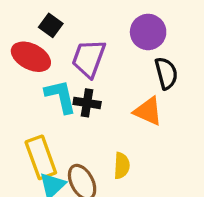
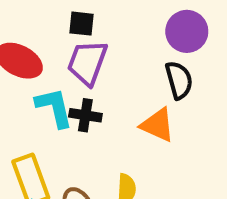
black square: (51, 25) -> (82, 24), moved, turned -30
purple circle: (148, 32) -> (187, 31), moved

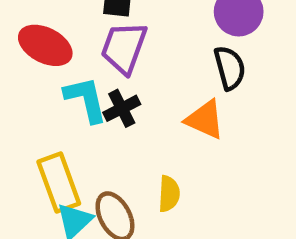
black cross: (85, 115) -> (122, 108), turned -36

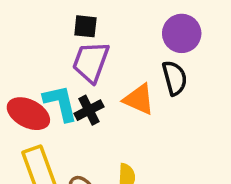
red ellipse: (45, 45) -> (28, 114), moved
orange triangle: (205, 120) -> (139, 99), moved

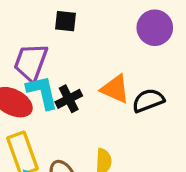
purple trapezoid: (91, 62) -> (31, 62), moved
black semicircle: (175, 78) -> (148, 100), moved, turned -96

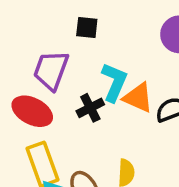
cyan L-shape: (42, 92) -> (114, 82), moved, turned 36

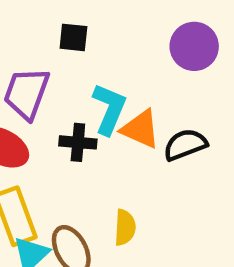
black cross: (90, 108) -> (78, 142), turned 32

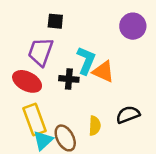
black square: (73, 37) -> (55, 21), moved
black semicircle: (185, 145) -> (128, 115), moved

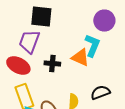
black square: (55, 21) -> (41, 16), size x1.6
cyan L-shape: (86, 61) -> (92, 46), moved

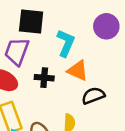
cyan L-shape: (92, 46) -> (66, 43), moved
black semicircle: (100, 92) -> (93, 96), moved

